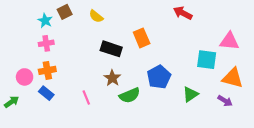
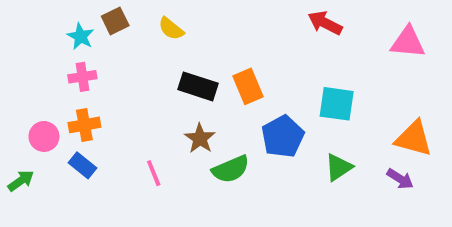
orange rectangle: (142, 38) -> (248, 86), moved
pink triangle: (229, 41) -> (408, 42), moved
cyan square: (207, 60) -> (337, 104), moved

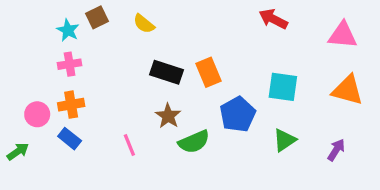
orange triangle: (414, 138) -> (348, 90), moved
purple arrow: (400, 179) -> (336, 150), turned -90

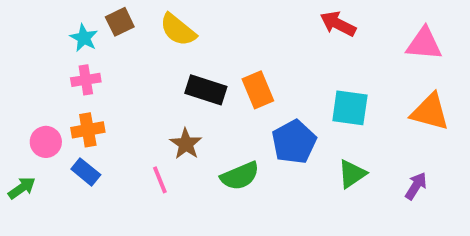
yellow semicircle: (144, 24) -> (178, 30), size x1.4
brown star: (168, 116) -> (186, 144), moved

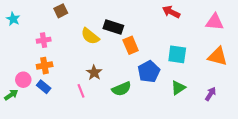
yellow semicircle: (178, 30) -> (90, 36), moved
cyan star: (84, 38) -> (13, 19), moved
black rectangle: (206, 90) -> (113, 27), moved
pink circle: (46, 142) -> (23, 80), moved

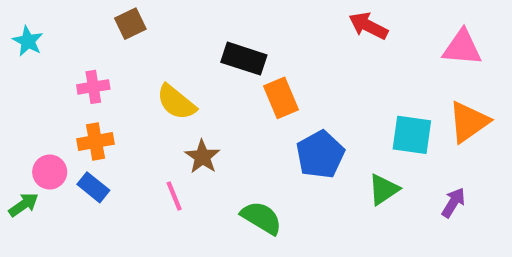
yellow semicircle: (90, 36) -> (176, 102), moved
cyan square: (177, 54) -> (412, 135), moved
orange triangle: (218, 56) -> (469, 122), turned -50
green semicircle: (121, 89) -> (261, 218), moved, turned -126

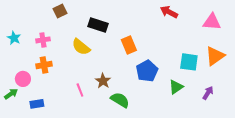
cyan star: (28, 41) -> (14, 38), moved
black rectangle: (244, 59) -> (98, 25), moved
brown star: (202, 157) -> (103, 81), moved
blue rectangle: (93, 187) -> (37, 104), moved, turned -48

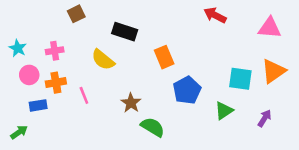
pink circle: (23, 79) -> (29, 75), moved
pink line: (80, 90) -> (84, 95), moved
green arrow: (11, 94) -> (19, 132), moved
blue rectangle: (37, 104) -> (38, 105), moved

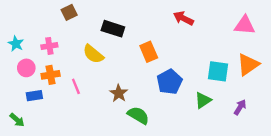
red arrow: (215, 15) -> (183, 18), moved
green arrow: (19, 132) -> (17, 120), turned 77

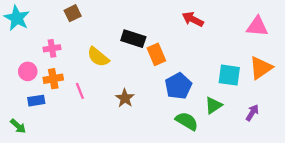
black rectangle: (113, 29) -> (133, 39), moved
cyan star: (16, 44) -> (17, 18), moved, size x1.5
green semicircle: (138, 115) -> (187, 121), moved

